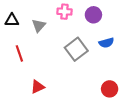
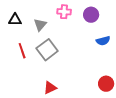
gray square: (76, 49) -> (47, 50), moved
red triangle: (38, 87) -> (50, 88), moved

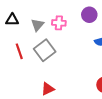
pink cross: (64, 12) -> (59, 23), moved

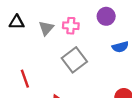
gray square: (45, 50) -> (74, 60), moved
red line: (19, 51) -> (25, 79), moved

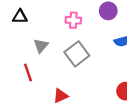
gray triangle: (46, 28) -> (41, 46), moved

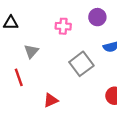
gray square: (77, 54) -> (81, 64), moved

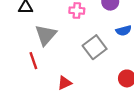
gray triangle: (31, 51) -> (46, 35), size x1.5

